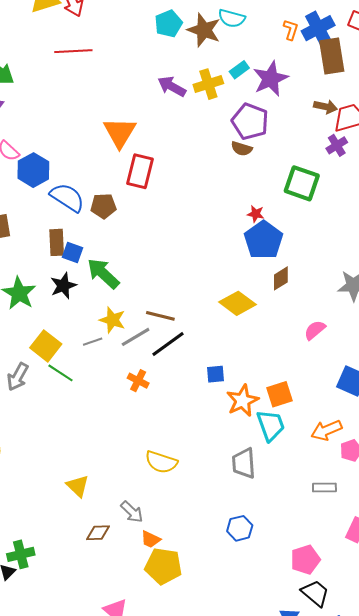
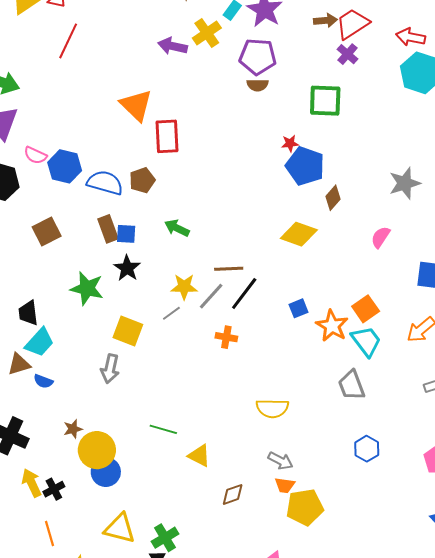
red line: (73, 51) -> (68, 41), turned -45
green arrow: (103, 273) -> (177, 228), moved, size x0.7
green line: (61, 373) -> (163, 429), moved
gray arrow: (132, 512) -> (280, 461), moved

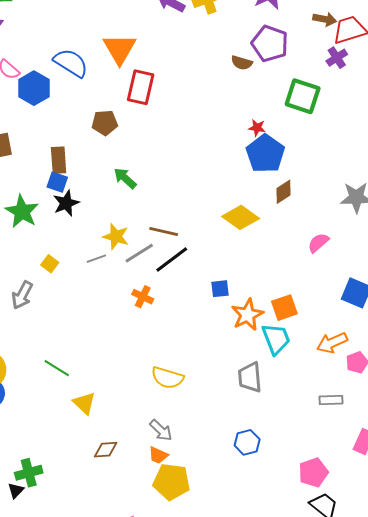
purple pentagon: (258, 57) -> (270, 44), moved
blue semicircle: (105, 183) -> (71, 63), moved
blue square: (126, 234) -> (57, 182), moved
yellow square: (128, 331) -> (50, 264), size x0.6

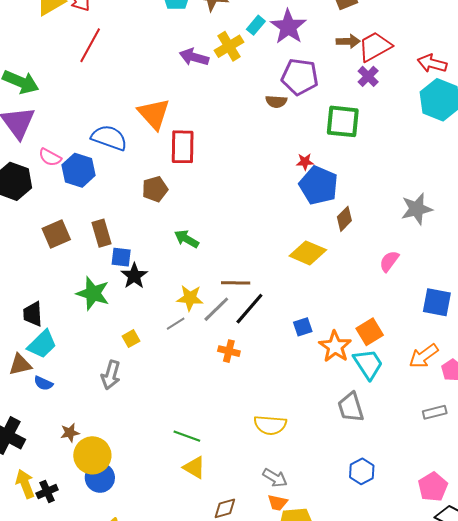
brown rectangle: (59, 160) -> (101, 233), moved
yellow square: (50, 264) -> (131, 339), turned 36
green line: (57, 368) -> (187, 436), moved

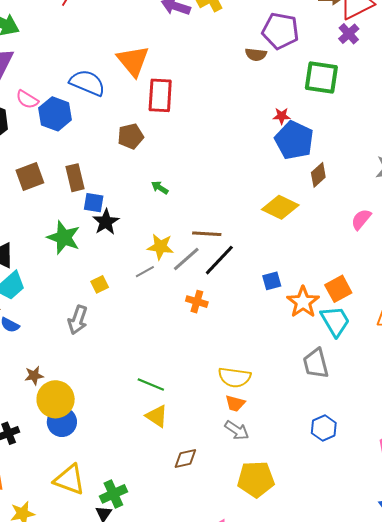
green arrow: (187, 239) -> (160, 188), size x0.7
orange trapezoid: (278, 503) -> (235, 403), moved

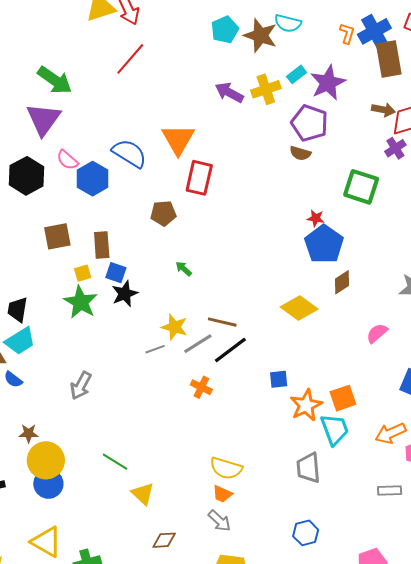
purple pentagon: (280, 31) -> (310, 123), moved
yellow square: (100, 284) -> (83, 273), moved
green line: (151, 384) -> (115, 462), moved

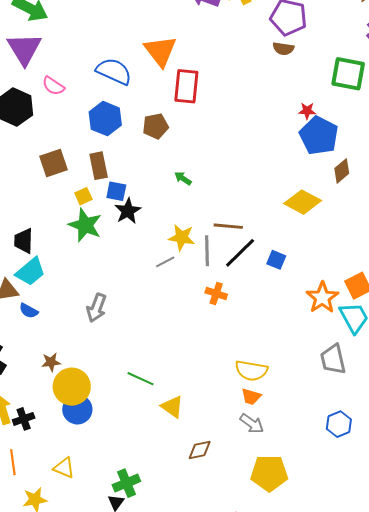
blue hexagon: (93, 179) -> (105, 119), moved
gray line: (198, 344) -> (207, 251), turned -52
blue square: (279, 379) -> (276, 260), moved, turned 36
yellow triangle: (46, 542) -> (64, 468), moved, size x0.7

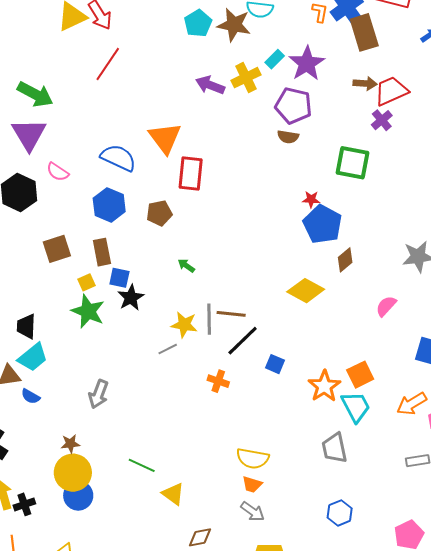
gray line: (207, 251) -> (209, 319), moved
blue square: (276, 260) -> (275, 364), moved
brown star: (51, 362) -> (70, 444), moved

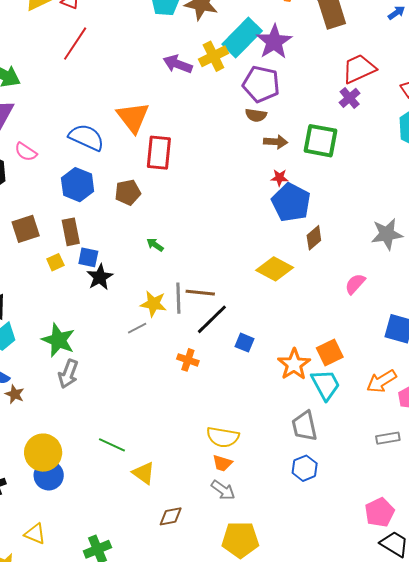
cyan rectangle: (275, 59) -> (242, 38), size x2.0
brown arrow: (365, 83) -> (276, 142), moved
green star: (88, 311) -> (58, 340), moved
brown star: (70, 444) -> (15, 394), moved, turned 30
blue hexagon: (340, 513) -> (305, 468), moved

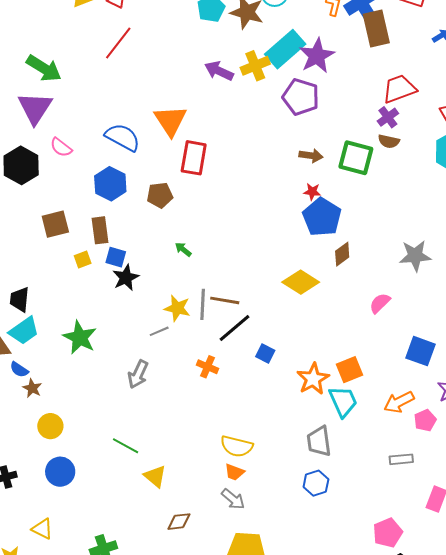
brown semicircle: (256, 115) -> (389, 141), moved
gray arrow: (68, 374) -> (138, 374), moved
yellow circle: (43, 453) -> (50, 426), moved, size x0.7

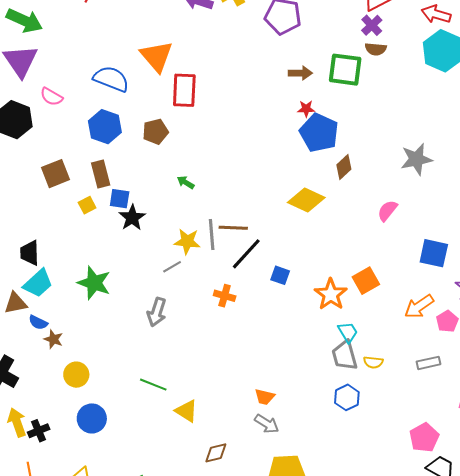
cyan trapezoid: (343, 401) -> (348, 332), moved, size x0.7
yellow semicircle: (237, 446) -> (373, 362), moved, size x0.6

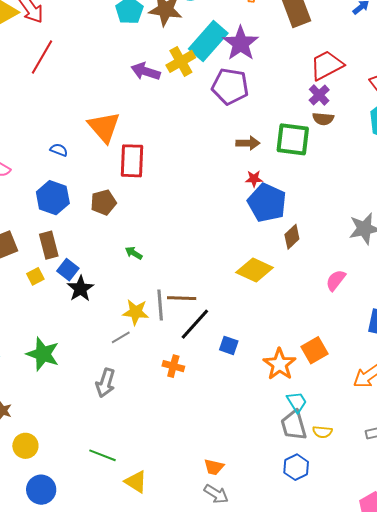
blue semicircle: (111, 79) -> (59, 150), size x0.5
blue square: (120, 199) -> (68, 270), turned 30

